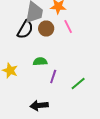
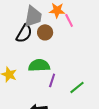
pink line: (68, 26) -> (69, 20), moved
green semicircle: (40, 62) -> (39, 65), size x1.5

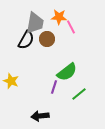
green semicircle: (39, 65) -> (67, 72), moved, turned 145

